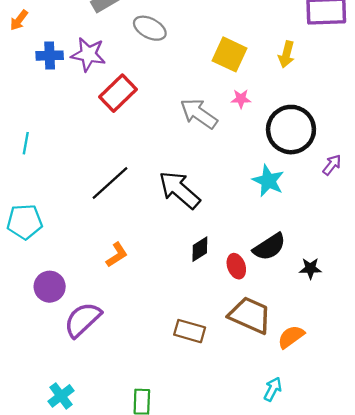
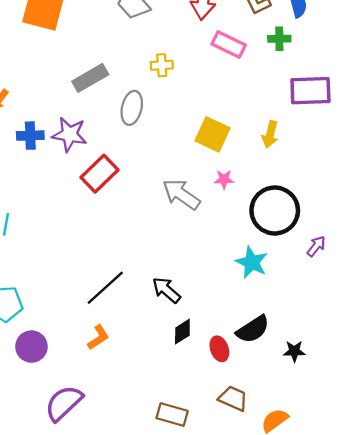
gray ellipse: (150, 28) -> (132, 108), turned 76
black line: (110, 183) -> (105, 288), moved
black arrow: (179, 190) -> (166, 290), moved, size x0.7
purple circle: (50, 287) -> (31, 347), moved
brown trapezoid: (250, 315) -> (233, 398), size x0.7

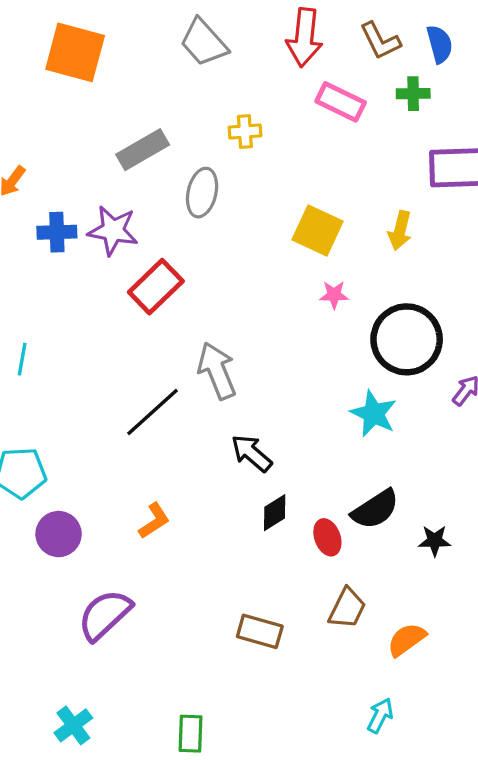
gray arrow: (181, 194) -> (217, 371), moved, turned 33
black line: (105, 288) -> (153, 412), moved
brown trapezoid: (233, 398) -> (347, 608), turned 92

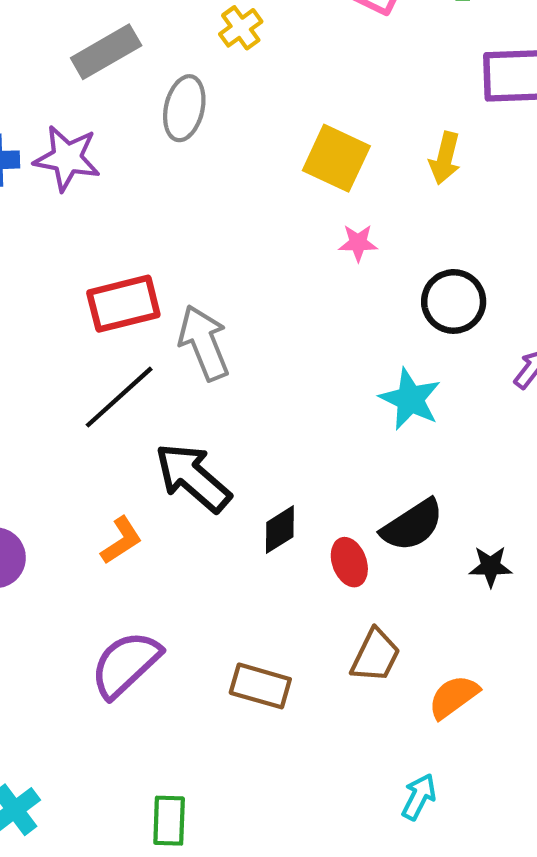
yellow cross: (245, 132) -> (241, 28), turned -32
red rectangle: (156, 287) -> (123, 304), moved, turned 30
black circle: (407, 339) -> (454, 301), size x0.7
black arrow: (252, 453) -> (193, 477), moved, size x1.4
purple semicircle: (105, 615) -> (126, 664), moved

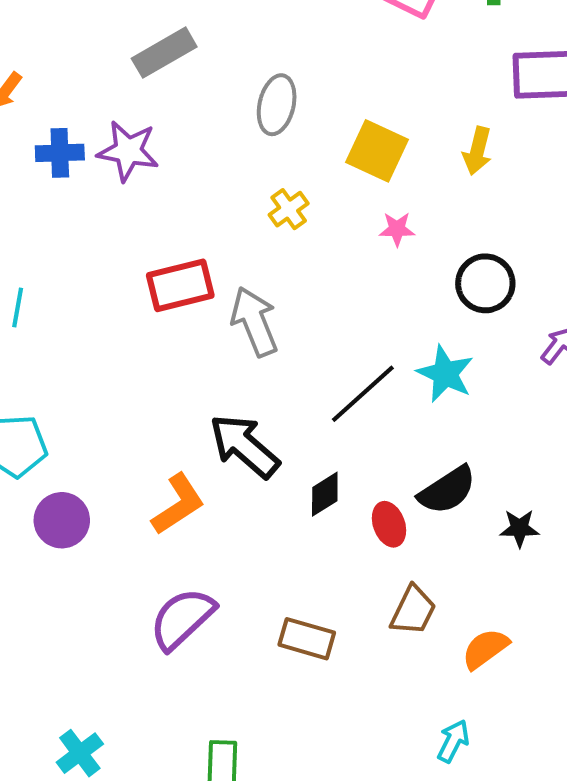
yellow cross: (241, 28) -> (289, 209), moved
gray ellipse: (184, 108) -> (277, 105), moved
black line: (119, 397) -> (363, 394), moved
orange L-shape: (121, 540) -> (178, 504), size x1.4

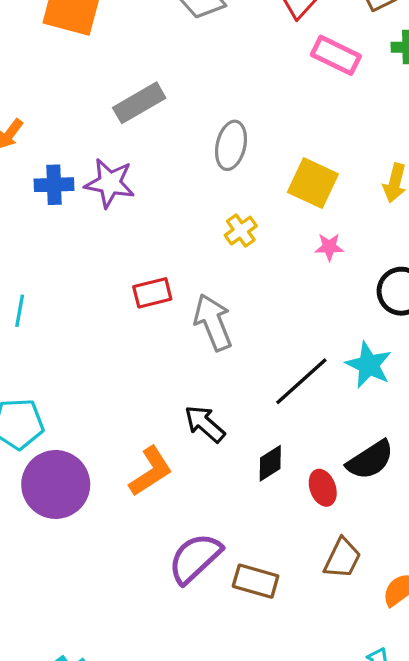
red rectangle: (180, 285) -> (152, 293), size x0.7
black arrow: (244, 446) -> (205, 424), size x0.7
purple circle: (62, 520) -> (56, 484), size x1.5
purple semicircle: (182, 619) -> (195, 558), moved

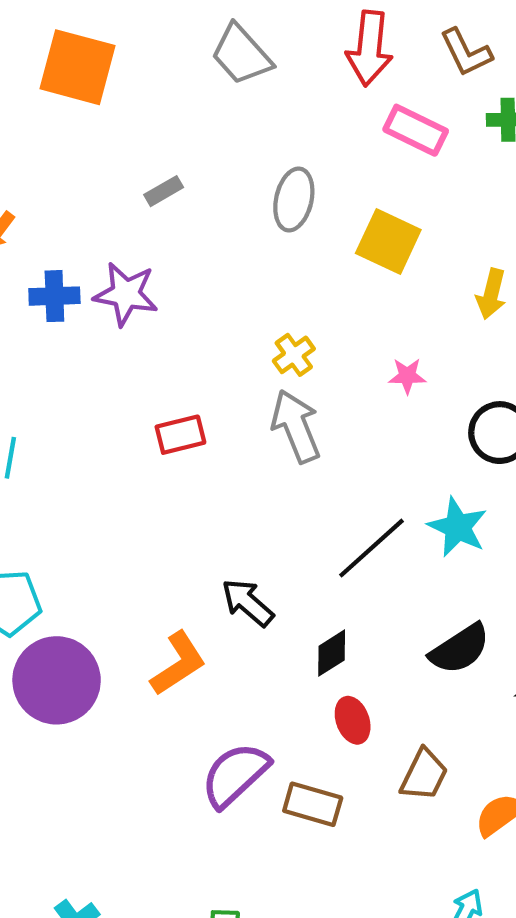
gray rectangle: (139, 103) -> (164, 191), size x0.6
gray ellipse: (231, 145) -> (294, 199), moved
yellow square: (313, 183) -> (388, 241), moved
gray arrow: (213, 322) -> (296, 426), moved
red ellipse: (323, 488) -> (353, 720), moved

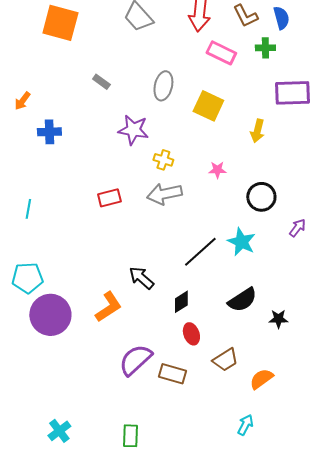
gray rectangle: (164, 191) -> (101, 82), turned 66
purple star: (126, 294) -> (133, 130), moved
yellow cross: (294, 355) -> (163, 160), turned -36
gray arrow: (296, 426) -> (164, 194), turned -80
brown trapezoid: (424, 775) -> (225, 360), turned 32

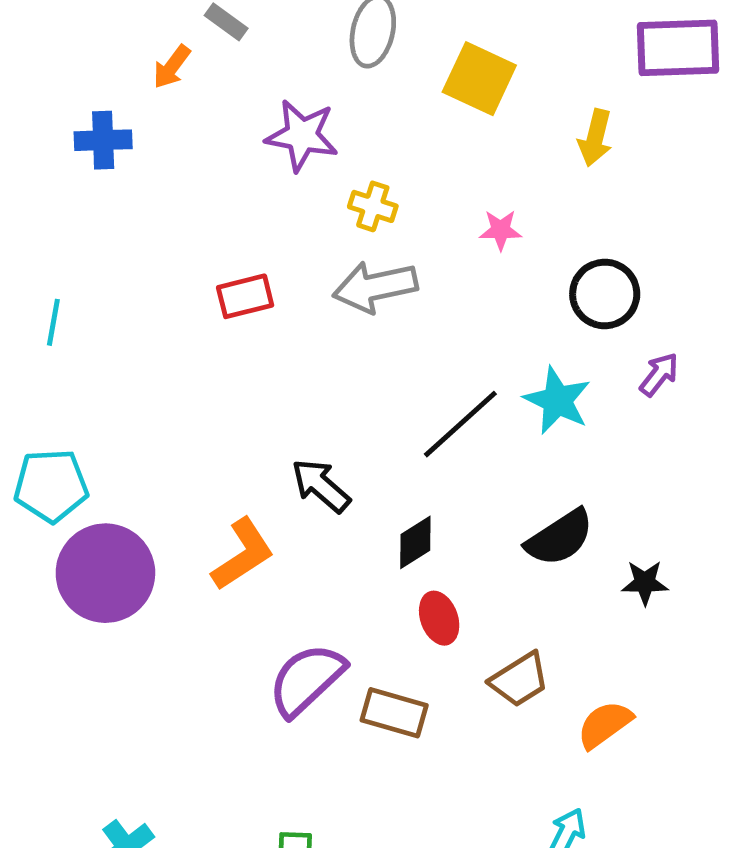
orange arrow: (22, 101) -> (172, 67), moved
purple arrow: (297, 228) -> (659, 374), moved

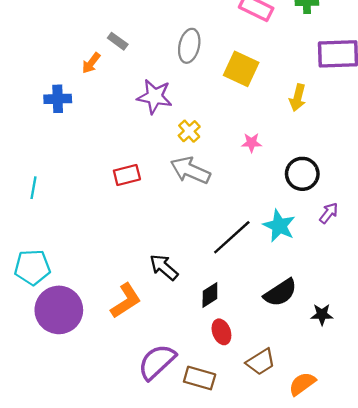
yellow cross: (373, 206) -> (189, 131), turned 30
gray arrow: (375, 287) -> (190, 170), turned 36

